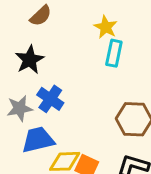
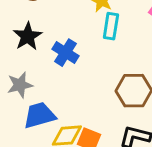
blue cross: (50, 99) -> (66, 53), moved

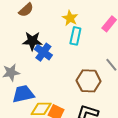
black star: (28, 36) -> (32, 41), moved, turned 30

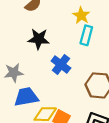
blue cross: (43, 52) -> (61, 64), moved

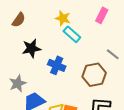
cyan rectangle: (86, 35) -> (72, 34), turned -48

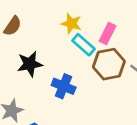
pink rectangle: (102, 15) -> (107, 33), moved
brown hexagon: (94, 75) -> (109, 64), moved

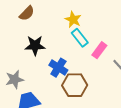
pink rectangle: (107, 33) -> (99, 50), moved
brown hexagon: (109, 64) -> (75, 85), moved

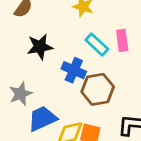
cyan rectangle: (80, 38) -> (97, 44), moved
pink rectangle: (99, 50) -> (122, 40), turned -35

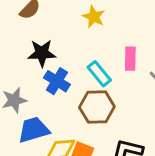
cyan rectangle: (97, 44) -> (99, 74), moved
blue cross: (74, 70) -> (57, 81), moved

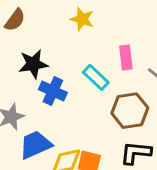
brown hexagon: (97, 107) -> (130, 111), moved

